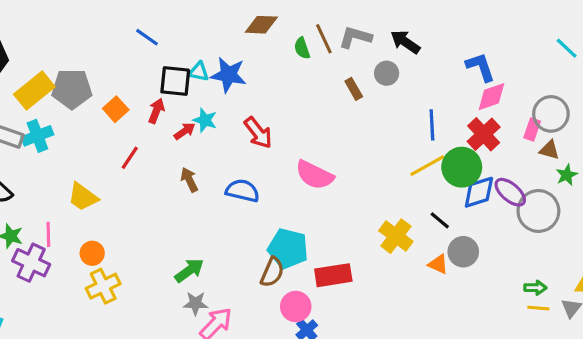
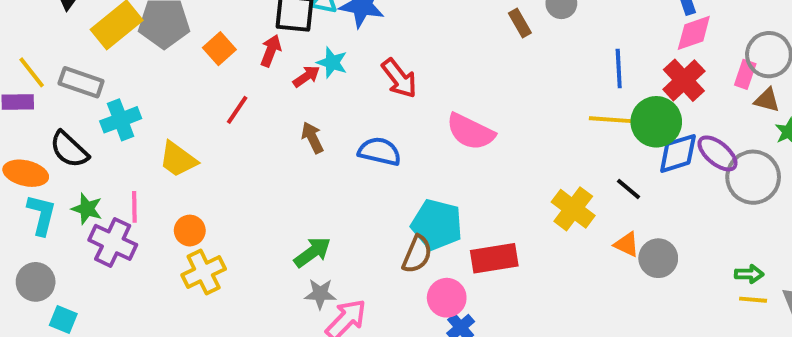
cyan cross: (37, 136) -> (121, 120), moved
yellow line: (427, 166) -> (613, 120), turned 33
gray circle: (463, 252) -> (658, 258), moved

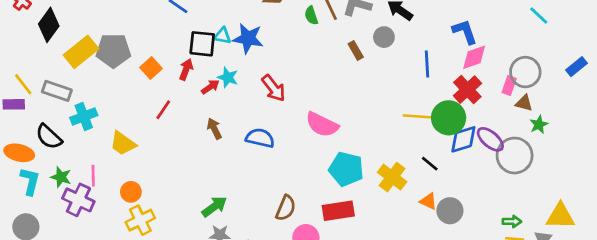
blue line: (619, 68) -> (427, 64), moved
cyan pentagon: (437, 225) -> (346, 169), moved

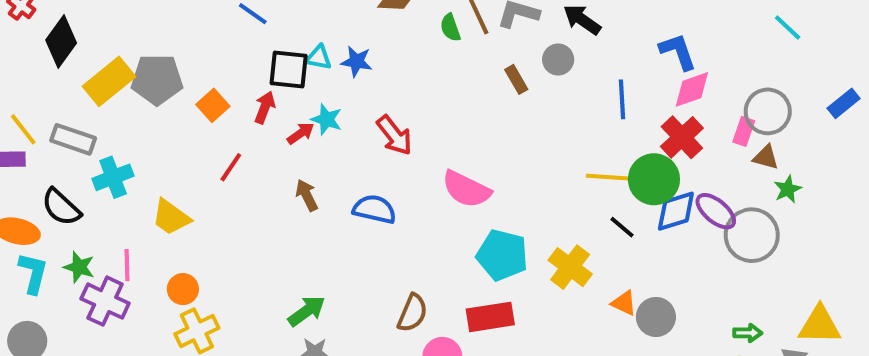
blue star: (248, 38) -> (357, 61), size x0.7
black line: (430, 164) -> (622, 227), moved

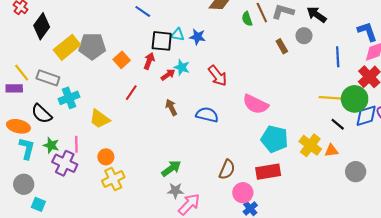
orange triangle: (624, 303) -> (331, 151), moved, turned -32

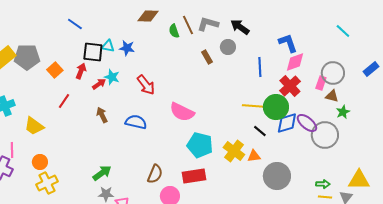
gray circle: (356, 172) -> (277, 176), size x1.4

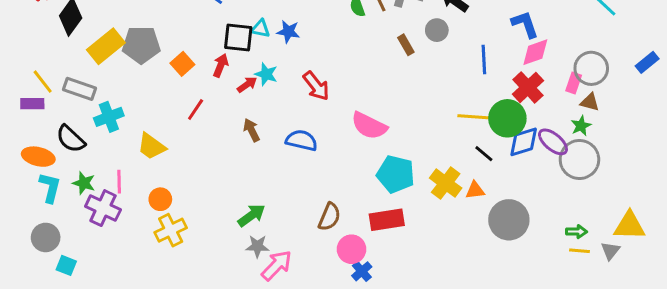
green star: (343, 112) -> (581, 126), moved

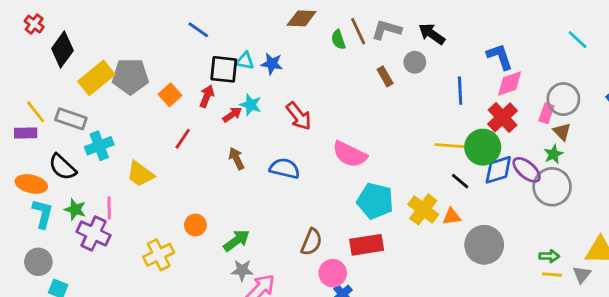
brown triangle: (590, 102) -> (562, 132), turned 30
orange circle: (160, 199) -> (195, 225), moved

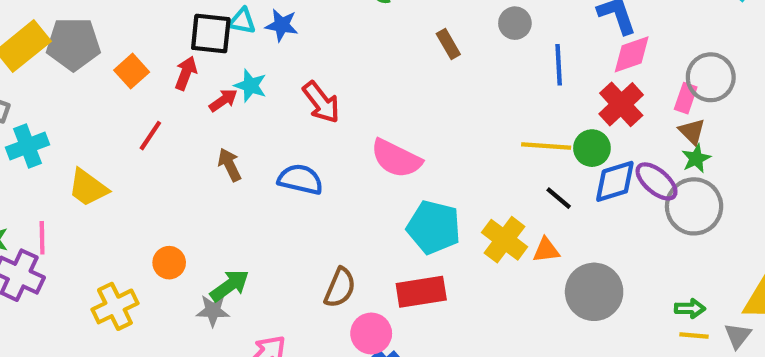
gray circle: (415, 62) -> (515, 23), moved
brown triangle: (562, 132) -> (692, 131), moved
green circle: (483, 147) -> (592, 148), size x0.7
gray star: (242, 270) -> (213, 311), moved

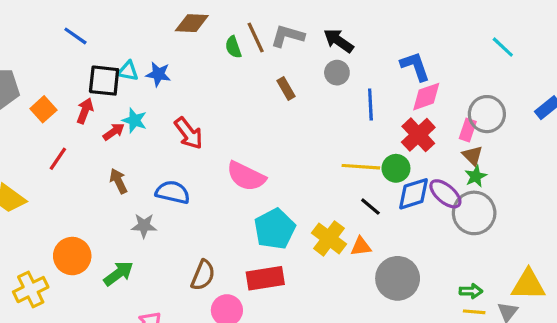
cyan pentagon: (434, 227) -> (275, 229), turned 30
orange circle: (169, 263) -> (72, 256), size x1.5
gray star: (213, 311) -> (144, 226), moved

